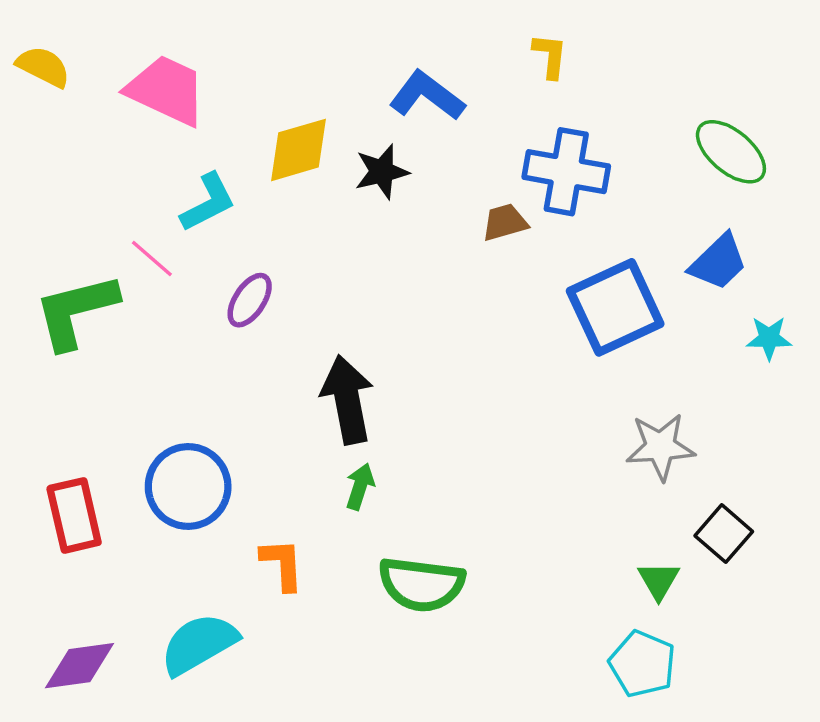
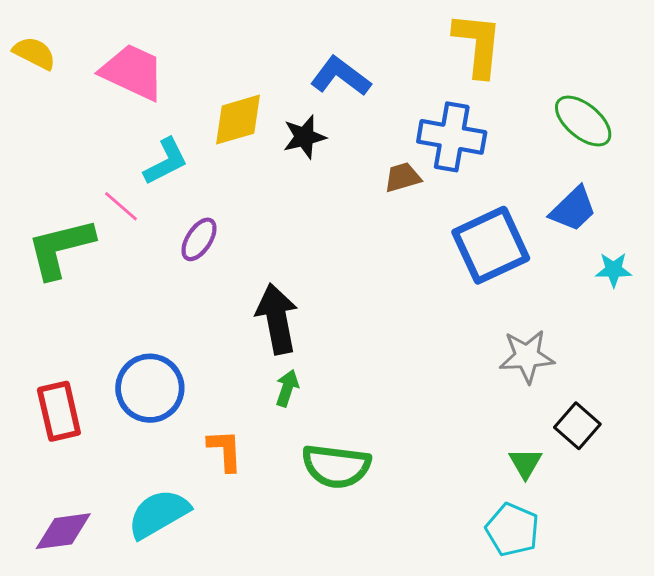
yellow L-shape: (550, 56) -> (478, 44), moved, size x1.8

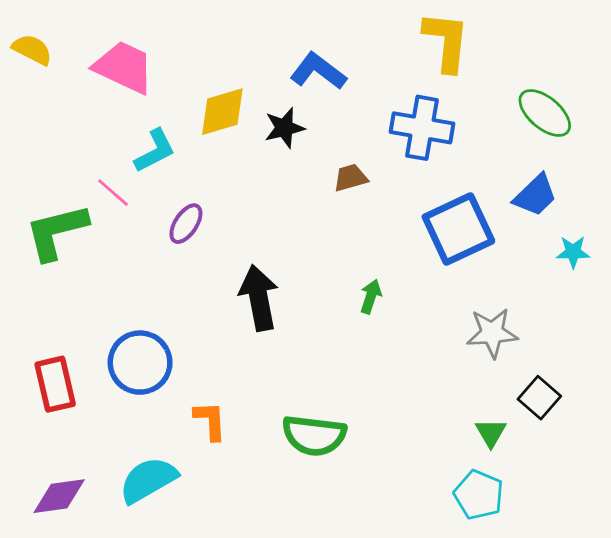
brown trapezoid: (403, 177) -> (351, 178), moved
green arrow: (287, 388) -> (371, 296), moved

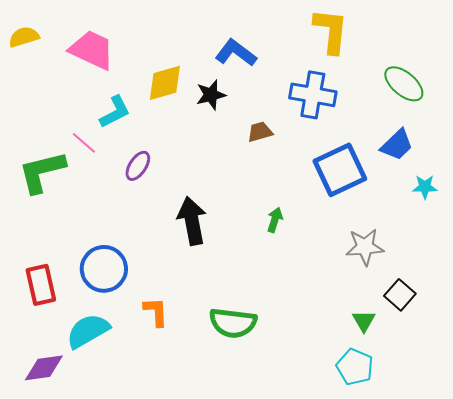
yellow semicircle: (32, 50) -> (24, 37), turned -44
cyan semicircle: (148, 480) -> (88, 331), moved

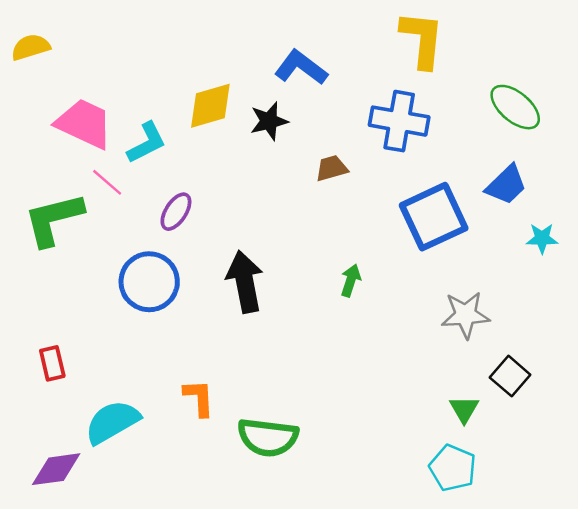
pink trapezoid: (92, 50) -> (84, 124), moved
blue circle: (104, 269) -> (149, 282), moved
red rectangle: (41, 285) -> (52, 363), size x0.7
green semicircle: (233, 323) -> (268, 437), moved

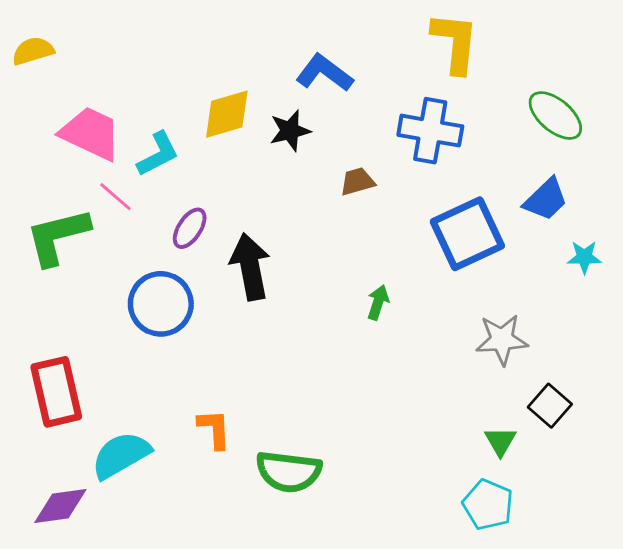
black arrow: (245, 282) -> (250, 267), moved
red rectangle: (52, 363) -> (56, 392), size x1.8

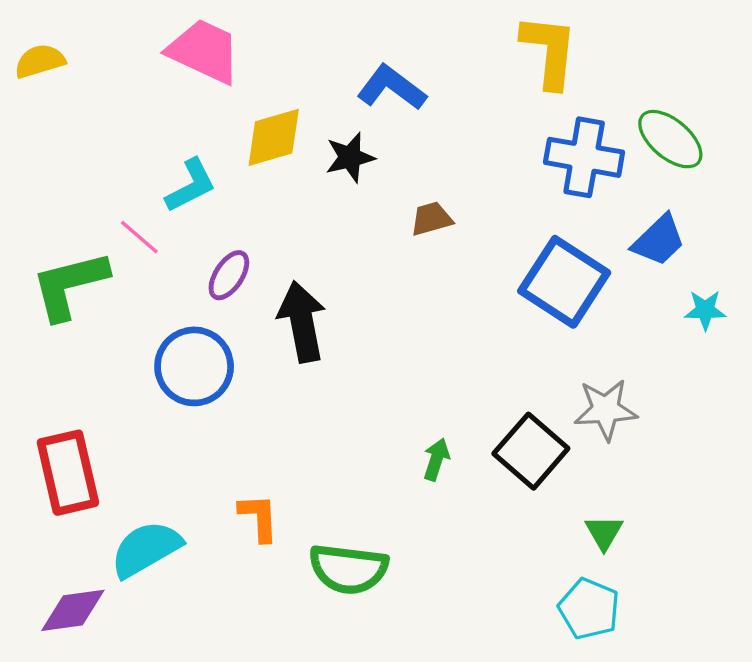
blue cross: (430, 131) -> (584, 157), moved
pink trapezoid: (91, 133) -> (204, 51), moved
blue square: (467, 234) -> (564, 282), turned -32
green arrow: (378, 302) -> (436, 459), moved
black square: (550, 406) -> (531, 451), moved, size x1.4

